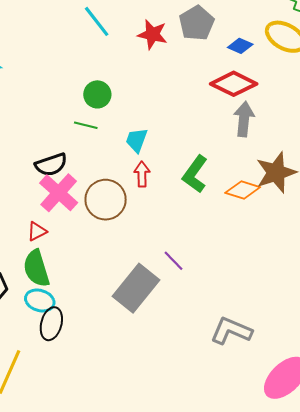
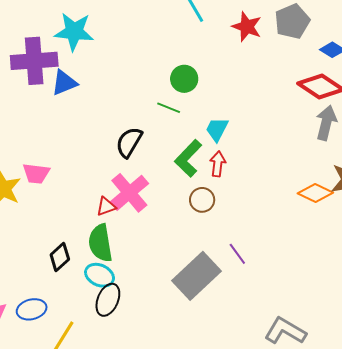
black semicircle: (51, 165) -> (129, 142), turned 132
green L-shape: (195, 174) -> (188, 158), moved
pink cross: (59, 193) -> (129, 193), moved
brown circle: (106, 200) -> (202, 200), moved, size x0.6

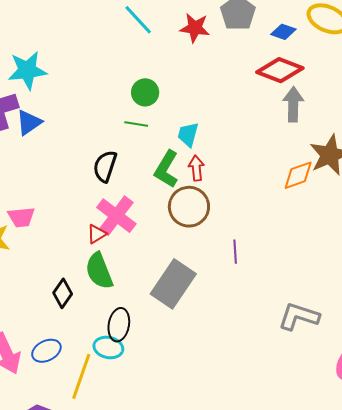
orange diamond: (315, 193) -> (298, 175), turned -32
brown circle: (202, 200) -> (189, 207), size x1.6
purple line: (237, 254) -> (235, 252), turned 45
cyan ellipse: (100, 275) -> (108, 347), moved
gray rectangle: (197, 276) -> (173, 284), moved

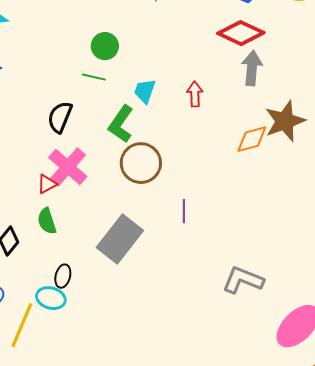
red arrow: (196, 168) -> (195, 94), moved
green semicircle: (99, 271) -> (47, 221), size x0.7
black ellipse: (119, 325) -> (63, 276), size x0.7

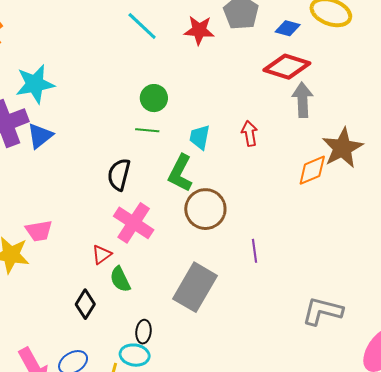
red triangle: (47, 184) -> (102, 255), moved

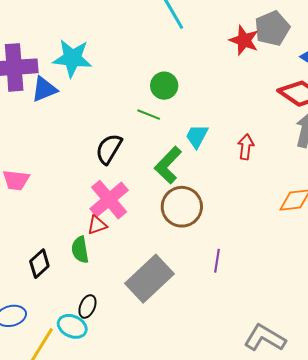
red star: (199, 30) -> (244, 40), moved
cyan star: (35, 84) -> (72, 58), moved
red triangle: (102, 255) -> (97, 225), moved

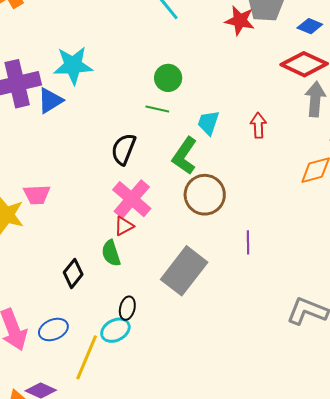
cyan ellipse: (72, 326) -> (115, 330), turned -44

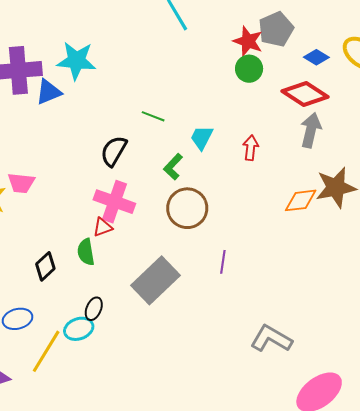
green circle: (168, 78) -> (249, 69), moved
green L-shape: (185, 156) -> (173, 167), size x0.7
pink cross: (132, 199) -> (114, 202), turned -30

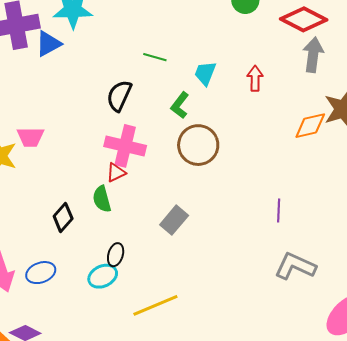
purple line: (223, 262) -> (279, 210), moved
gray rectangle: (155, 280) -> (174, 220), size x0.6
yellow line: (46, 351) -> (155, 305), moved, turned 42

